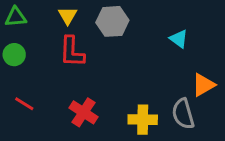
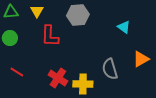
yellow triangle: (68, 16) -> (37, 11), moved
gray semicircle: (183, 114) -> (110, 69), moved
yellow cross: (143, 120) -> (83, 84), moved

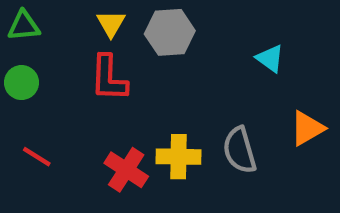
yellow triangle: (37, 11) -> (111, 24), moved
yellow cross: (83, 84) -> (179, 157), moved

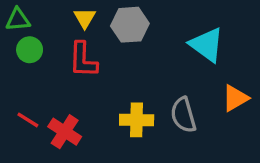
cyan triangle: (270, 59) -> (207, 45), size x1.6
green circle: (22, 83) -> (30, 50), moved
red cross: (126, 170) -> (65, 132), moved

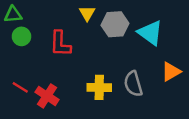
yellow triangle: (85, 18) -> (87, 13), moved
gray hexagon: (130, 25) -> (115, 24), moved

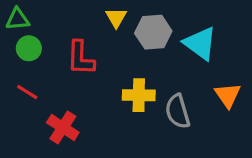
orange triangle: (171, 72) -> (228, 95), turned -35
red line: (20, 87) -> (27, 92), moved
yellow cross: (99, 87) -> (139, 95), moved

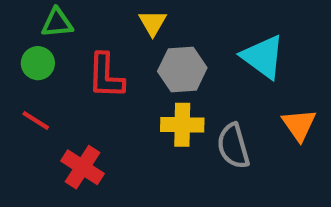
green triangle: (18, 19) -> (57, 23), moved
gray hexagon: (153, 32) -> (182, 70), moved

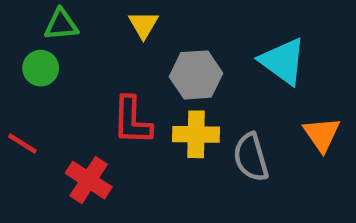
yellow triangle: (153, 23) -> (143, 25), moved
red L-shape: (106, 76) -> (132, 121), moved
red line: (36, 120) -> (22, 143), moved

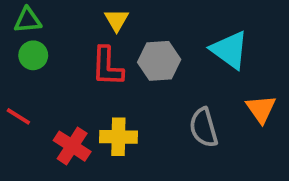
green triangle: (61, 25) -> (28, 20), moved
red L-shape: (132, 121) -> (107, 66), moved
yellow cross: (196, 134) -> (118, 137), moved

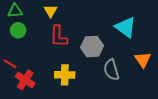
yellow triangle: (117, 20) -> (51, 11), moved
gray hexagon: (159, 61) -> (92, 46), moved
red cross: (72, 146) -> (25, 80), moved

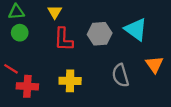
gray hexagon: (92, 46) -> (100, 34), moved
red cross: (25, 80) -> (27, 86), turned -30

